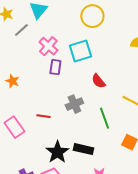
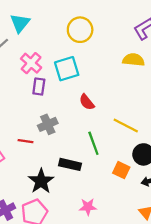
gray cross: (74, 104) -> (48, 124), moved
black rectangle: (83, 149) -> (70, 164), moved

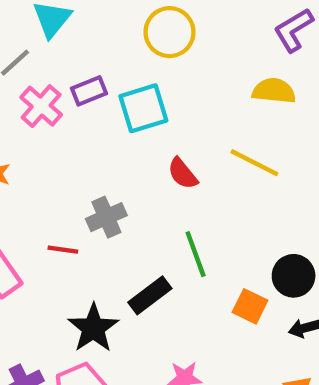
pink cross: (31, 63) -> (41, 106), moved
purple rectangle: (39, 87) -> (89, 91), moved, turned 60
yellow line: (126, 125) -> (254, 163), moved
black rectangle: (70, 164) -> (150, 295), turned -50

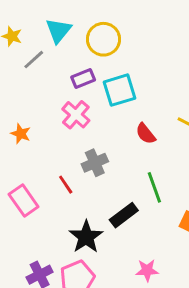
yellow circle: (169, 32) -> (103, 39), moved
pink cross: (41, 106) -> (76, 115), moved
red line: (63, 250) -> (66, 185), turned 48

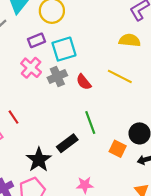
gray cross: (95, 163) -> (57, 76), moved
red line: (66, 185) -> (14, 117), moved

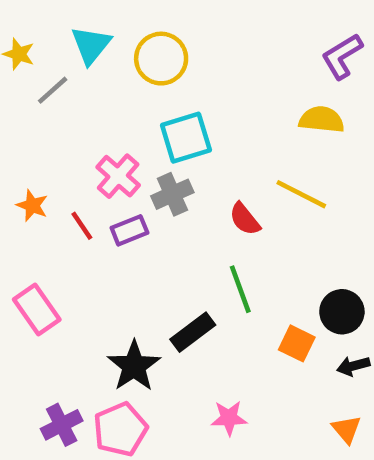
purple rectangle: (37, 40) -> (129, 230), moved
red semicircle: (84, 82) -> (245, 219), moved
red line: (14, 117) -> (82, 226), moved

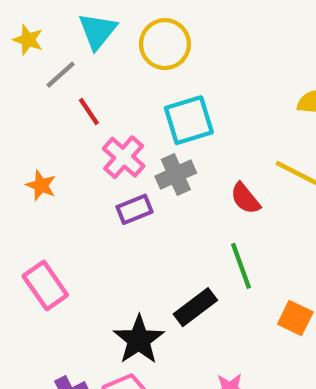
red line: (82, 226) -> (89, 111), moved

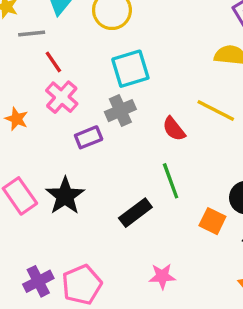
gray line: (61, 75) -> (32, 34), turned 36
pink cross: (124, 157) -> (62, 97), moved
black star: (139, 340) -> (65, 196), moved

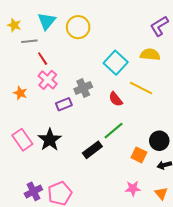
cyan square: (130, 69) -> (116, 63), moved, turned -30
green line: (171, 181) -> (114, 131), turned 70
pink star: (162, 276) -> (133, 188), moved

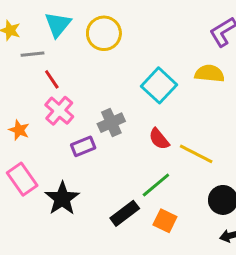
yellow line: (141, 88) -> (196, 154), moved
pink rectangle: (22, 140) -> (22, 179), moved
orange square: (139, 155) -> (165, 221), moved

